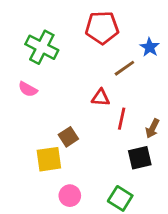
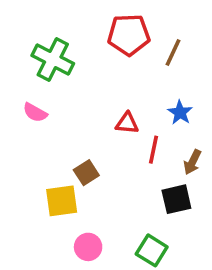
blue star: (150, 47) -> (180, 113), moved
brown line: (124, 68) -> (173, 52), moved, turned -30

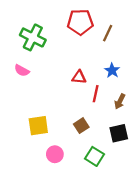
brown square: (86, 173) -> (81, 126), moved
black square: (176, 199) -> (119, 133), moved

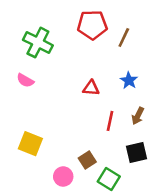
red line: (96, 94) -> (110, 121), moved
yellow square: (38, 126) -> (30, 144), moved, turned 30
brown square: (81, 126) -> (87, 160), moved

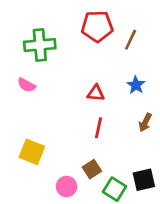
green cross: (38, 43) -> (40, 45), turned -32
red line: (110, 121) -> (99, 128), moved
black square: (137, 152) -> (144, 180), moved

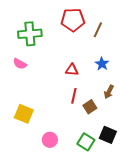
brown square: (92, 169) -> (90, 107), moved
black square: (144, 180) -> (108, 135), turned 36

